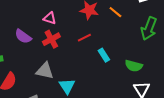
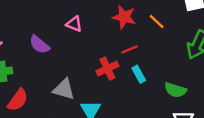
red line: (84, 38) -> (130, 49), moved
red cross: (51, 39) -> (107, 69), moved

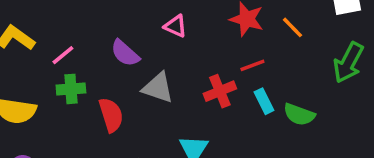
gray triangle: (64, 89) -> (158, 88), moved
green semicircle: (175, 90) -> (299, 114), moved
red semicircle: (18, 100) -> (111, 115), moved, turned -55

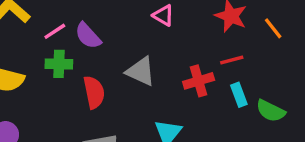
purple semicircle: (125, 53) -> (88, 36), moved

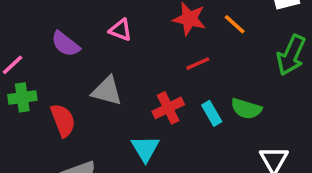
purple semicircle: (88, 36) -> (65, 44), moved
red cross: (199, 81) -> (168, 108), moved
cyan rectangle: (239, 95) -> (212, 113), moved

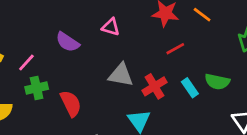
gray triangle: (107, 91) -> (121, 75), moved

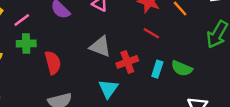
red line: (175, 49) -> (151, 33), turned 49
cyan rectangle: (190, 88) -> (157, 69), turned 42

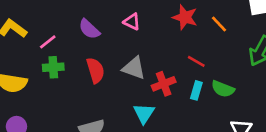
red line: (151, 33) -> (196, 61), moved
red semicircle: (53, 63) -> (95, 70), moved

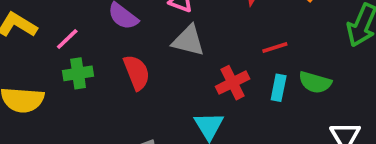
red line: (196, 61) -> (275, 48), turned -42
gray triangle: (134, 68) -> (188, 41), moved

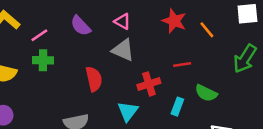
red semicircle: (137, 72) -> (94, 79), moved
cyan rectangle: (279, 88) -> (177, 107), moved

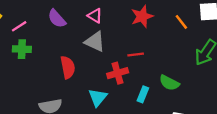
red star: (174, 21) -> (142, 16), turned 30
orange line: (207, 30) -> (181, 22), moved
red line: (182, 64) -> (136, 54), moved

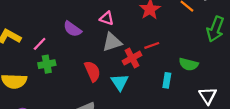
gray triangle: (95, 42) -> (112, 42), turned -30
red cross: (118, 73) -> (132, 58), moved
cyan triangle: (98, 97) -> (120, 82), moved

